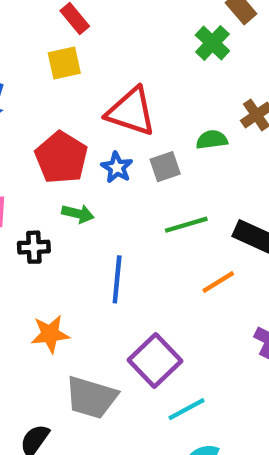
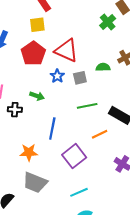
red pentagon: (61, 158) -> (33, 53), moved
orange star: (50, 334) -> (29, 152), moved
purple square: (155, 361) -> (74, 156), moved

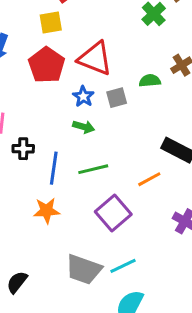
green arrow: (37, 96) -> (84, 127), moved
green line: (87, 106) -> (93, 169), moved
blue line: (52, 128) -> (54, 168), moved
gray trapezoid: (35, 183) -> (84, 269), moved

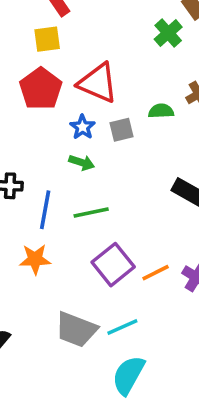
orange line: (149, 179) -> (156, 273), moved

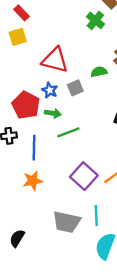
red pentagon: (41, 89) -> (26, 105), moved
green line: (91, 213) -> (68, 132), moved
cyan line: (122, 327) -> (96, 216), turned -60

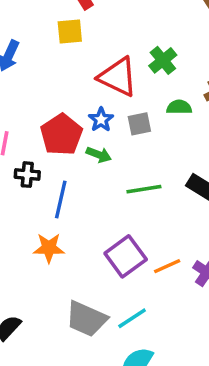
green cross: (95, 20) -> (163, 60), moved
green line: (68, 132) -> (144, 189), moved
cyan line: (96, 216) -> (132, 318), turned 48

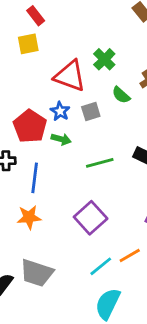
green semicircle: (179, 107) -> (121, 95), turned -132
orange line: (167, 266) -> (130, 255), moved
gray trapezoid: (86, 319) -> (37, 273), moved

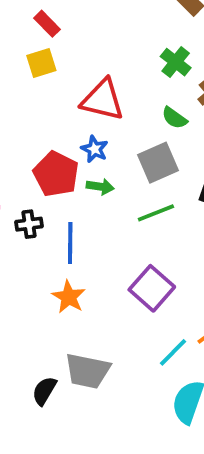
green cross: (104, 59) -> (176, 62), moved
gray square: (91, 112) -> (158, 163), moved, size x1.5
orange star: (29, 217) -> (69, 297), turned -30

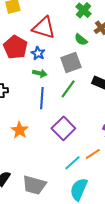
red pentagon: (56, 174) -> (15, 47), moved
green line: (156, 213) -> (68, 89), turned -36
blue line: (70, 243) -> (42, 98), moved
gray trapezoid: (87, 371) -> (34, 185), moved

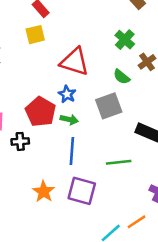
red pentagon: (15, 47) -> (41, 112), moved
green line: (68, 89) -> (119, 162), moved, turned 48
purple square: (63, 128) -> (82, 191), moved, turned -30

